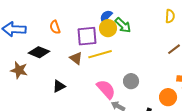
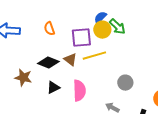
black diamond: (39, 52) -> (48, 63), moved
brown star: (19, 70) -> (23, 78), moved
pink semicircle: (106, 89) -> (79, 91), moved, turned 40

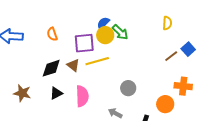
black diamond: (48, 63) -> (51, 68), turned -40
brown star: (23, 78) -> (22, 93), moved

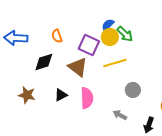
purple square: (84, 43) -> (89, 45), turned 30
yellow line: (97, 61) -> (115, 63), moved
brown triangle: (73, 65) -> (78, 67), size x1.5
black diamond: (51, 68) -> (44, 62), moved

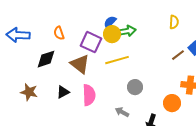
green arrow: (125, 34) -> (127, 31), turned -54

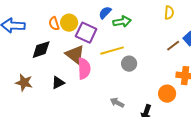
yellow circle: (112, 34) -> (69, 23), moved
gray circle: (135, 87) -> (129, 64), moved
pink semicircle: (89, 95) -> (84, 69), moved

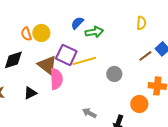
purple square: (86, 33) -> (66, 55), moved
gray circle: (129, 64) -> (114, 74), moved

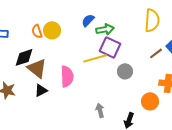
yellow semicircle: (141, 23) -> (152, 20), size x1.6
purple square: (66, 55) -> (110, 47), moved
brown triangle: (47, 65) -> (37, 68), moved
gray arrow: (89, 113) -> (100, 110), turned 48

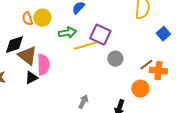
green arrow: (105, 29) -> (67, 33), moved
brown line: (156, 53) -> (146, 65), moved
pink semicircle: (67, 76) -> (43, 65), moved
gray arrow: (100, 110) -> (83, 102), moved, turned 40

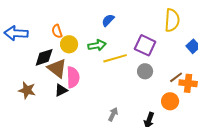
yellow circle: (42, 18) -> (69, 44), moved
purple square: (100, 35) -> (145, 45), moved

